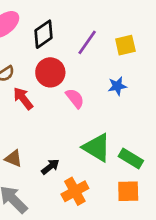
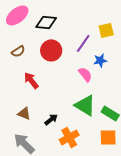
black diamond: (43, 34) -> (46, 22), turned 40
purple line: (87, 42) -> (83, 43), moved
red arrow: (23, 98) -> (31, 80), moved
pink semicircle: (75, 98) -> (85, 74), moved

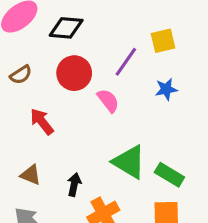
blue star: (100, 60) -> (166, 89), moved
pink semicircle: (85, 74) -> (108, 101), moved
black arrow: (51, 119) -> (74, 185), turned -40

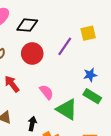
blue star: (166, 89) -> (90, 75), moved
pink semicircle: (108, 101) -> (46, 92), moved
green rectangle: (169, 175) -> (92, 96), moved

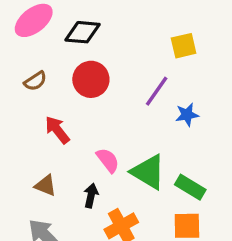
purple line: (65, 46) -> (157, 91), moved
pink semicircle: (46, 92) -> (108, 160), moved
green rectangle: (92, 96) -> (190, 187), moved

